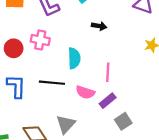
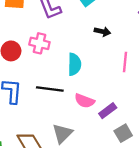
pink line: (108, 72) -> (125, 62), moved

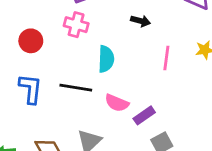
pink cross: (39, 43) -> (76, 25), moved

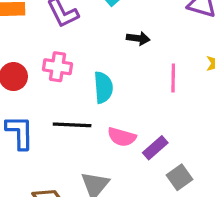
pink cross: (76, 25) -> (57, 67), moved

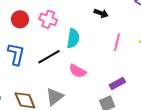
black line: (72, 125) -> (49, 57), turned -45
purple rectangle: (155, 148) -> (117, 84), moved

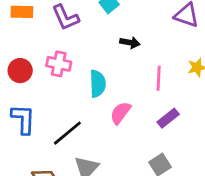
black line: (49, 57) -> (67, 133), moved
pink semicircle: (78, 71) -> (120, 113), moved, turned 108
purple rectangle: (117, 84) -> (168, 118), moved

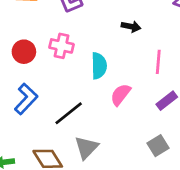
blue L-shape: (23, 119) -> (26, 99), turned 40

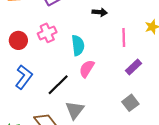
pink cross: (62, 46) -> (47, 33), turned -30
pink semicircle: (121, 95) -> (87, 69), moved

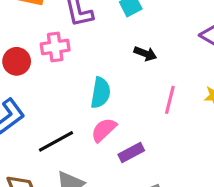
pink cross: (47, 33) -> (55, 47), moved
purple rectangle: (134, 67) -> (131, 152), moved

